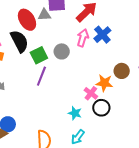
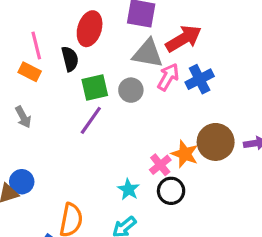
gray triangle: (44, 15) -> (148, 53), moved, size x1.5
red ellipse: (27, 20) -> (90, 29), turned 35
black semicircle: (19, 41) -> (70, 59), size x0.7
brown circle: (122, 71) -> (216, 142), size x1.5

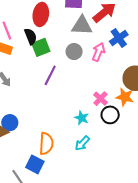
pink arrow: (168, 77) -> (98, 52), moved
green square: (95, 87) -> (41, 47), moved
orange star: (185, 154) -> (125, 97), moved

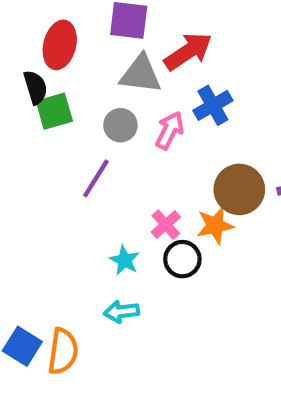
purple line: (50, 75) -> (96, 178), moved
orange star: (125, 97) -> (215, 225), turned -30
cyan arrow: (82, 143) -> (121, 312), turned 35
orange semicircle: (46, 144) -> (63, 351), moved

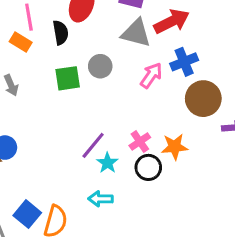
green square: (54, 111) -> (68, 78), moved
gray circle: (120, 125) -> (100, 66), moved
purple line: (96, 178) -> (93, 145), moved
brown circle: (239, 189) -> (203, 99), moved

